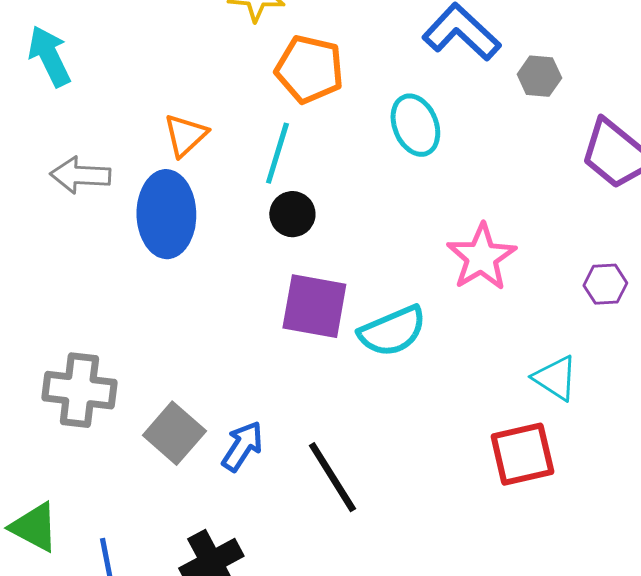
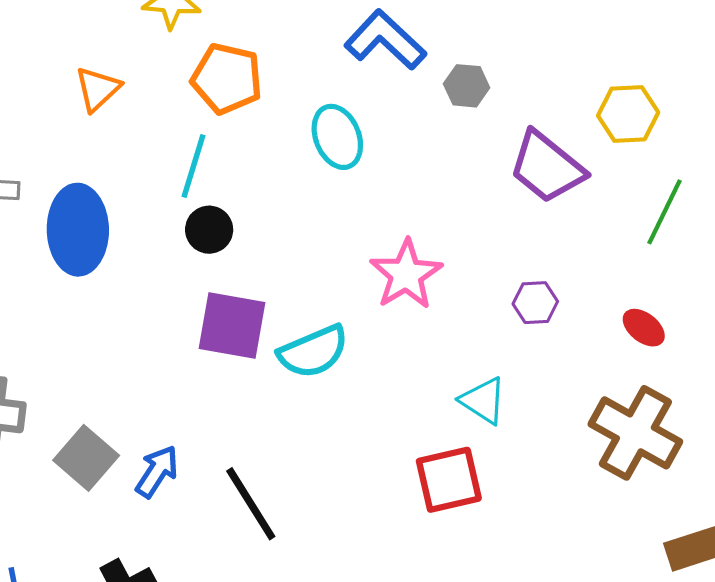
orange triangle: (185, 135) -> (98, 89), moved

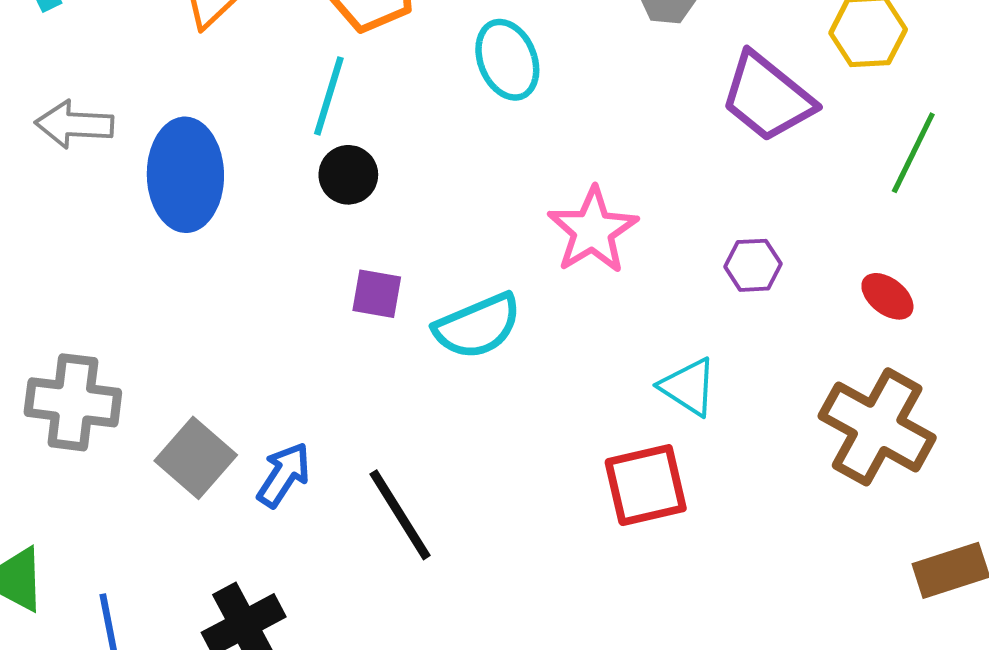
purple square: (232, 326) -> (377, 294), size x0.6

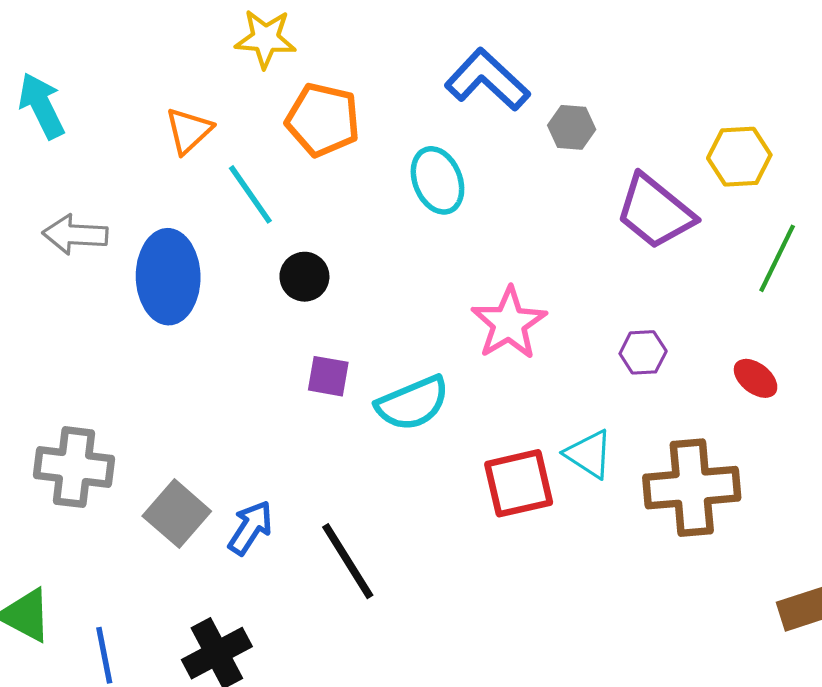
cyan line: (329, 96) -> (250, 194), moved, turned -52
brown cross: (877, 427) -> (692, 488), moved, turned -34
red square: (646, 485) -> (519, 483), moved

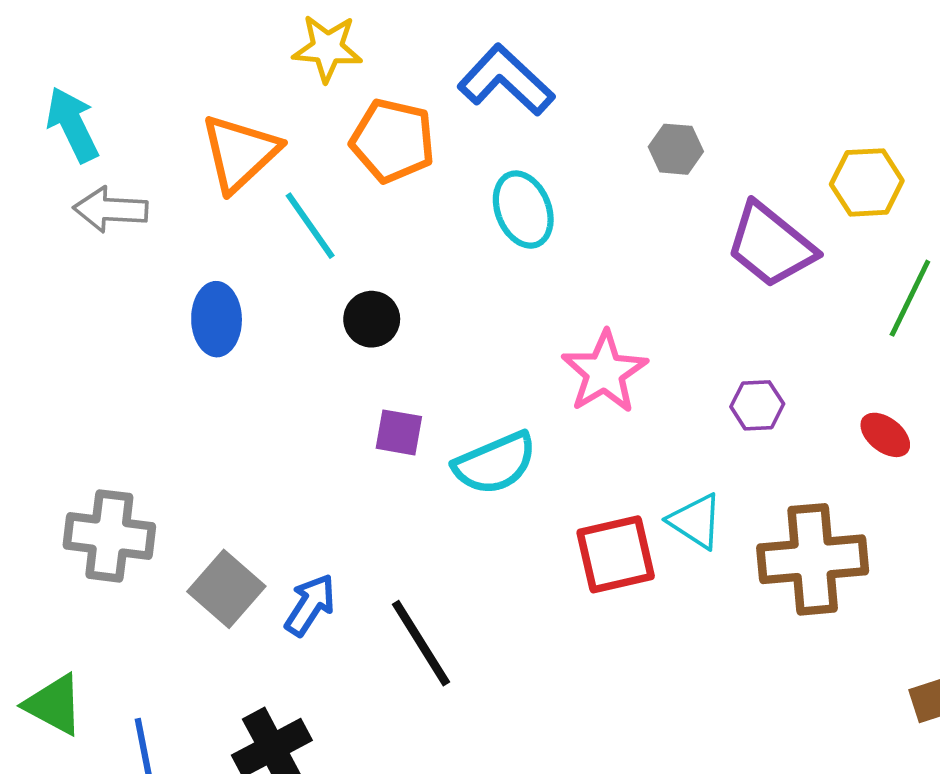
blue L-shape: (487, 80) -> (506, 80), moved
orange triangle: (189, 131) -> (240, 153), size x1.5
gray arrow: (75, 234) -> (111, 210), moved
blue ellipse: (168, 277) -> (217, 319), size x0.7

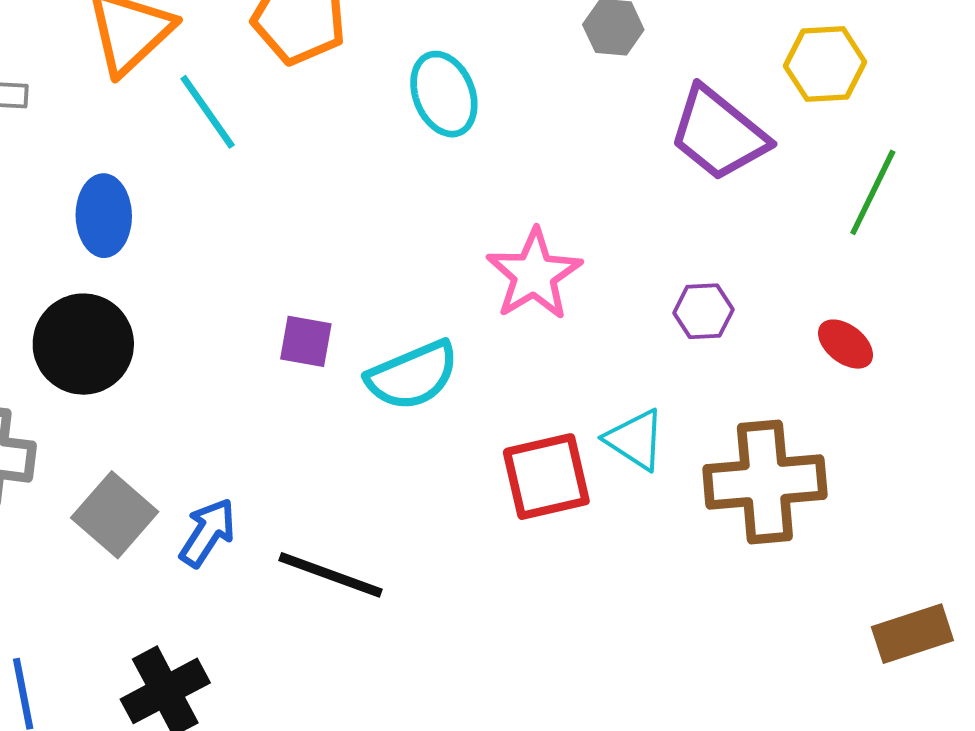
black circle: (372, 319) -> (83, 344), moved, size x1.6
black line: (421, 643) -> (331, 575), turned -38

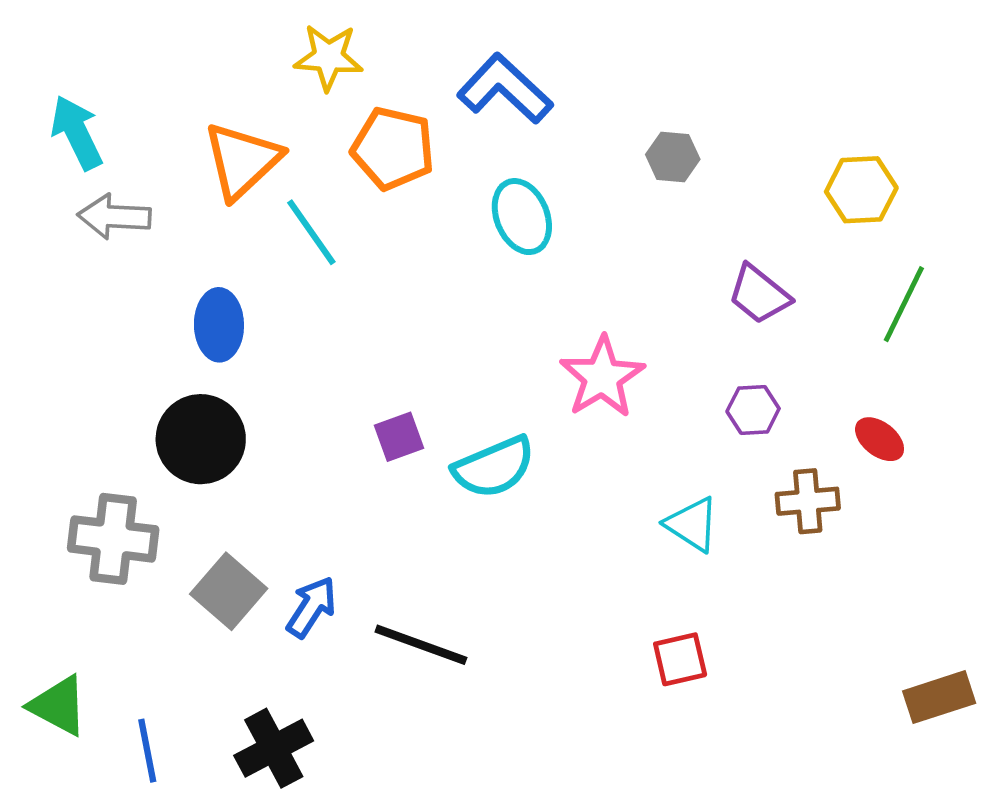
purple trapezoid: (718, 134) -> (759, 294), moved, size x0.7
purple square: (306, 341) -> (399, 437), turned -30
red square: (546, 477) -> (680, 659), moved, size x0.7
brown cross: (765, 482) -> (808, 501), moved, size x0.6

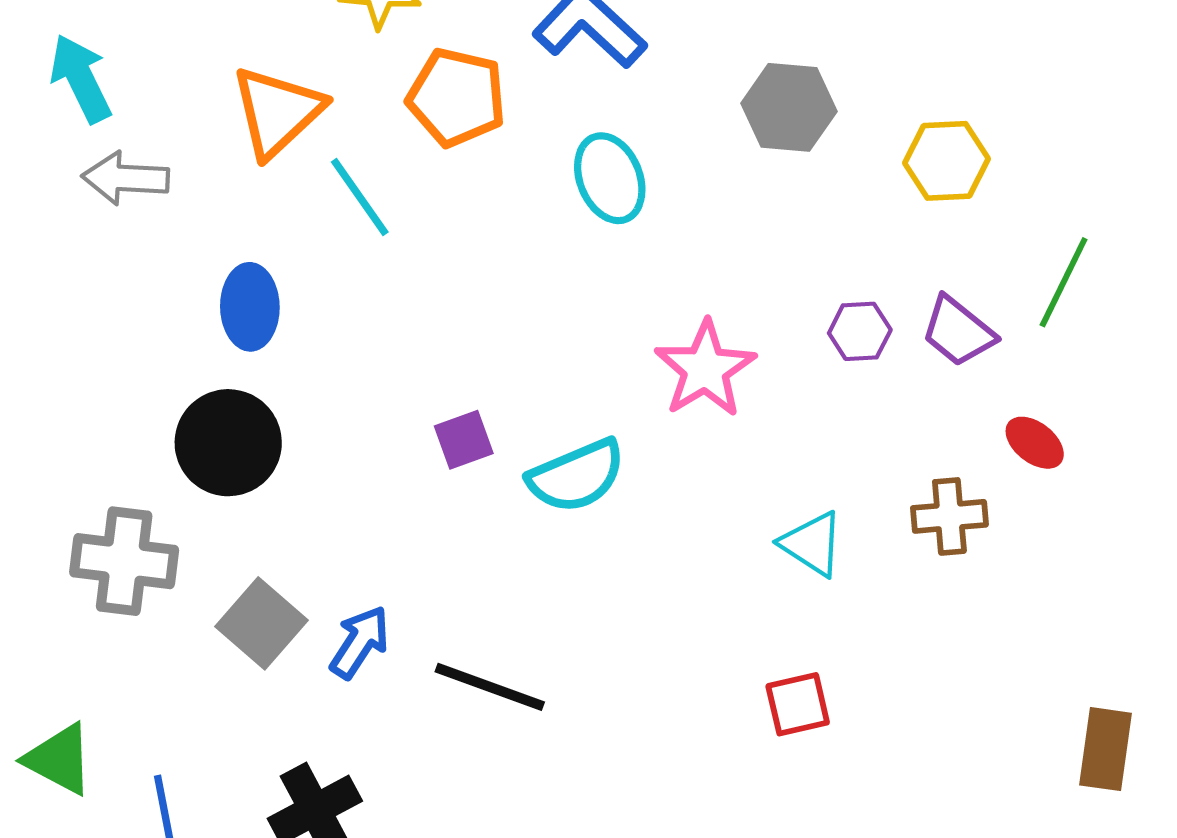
gray hexagon: (673, 157) -> (789, 107), size x1.5
yellow hexagon: (861, 190) -> (947, 161), moved
purple trapezoid: (759, 294) -> (958, 331), moved
purple hexagon: (753, 410) -> (860, 331), moved
brown rectangle: (939, 697) -> (1105, 749), turned -64

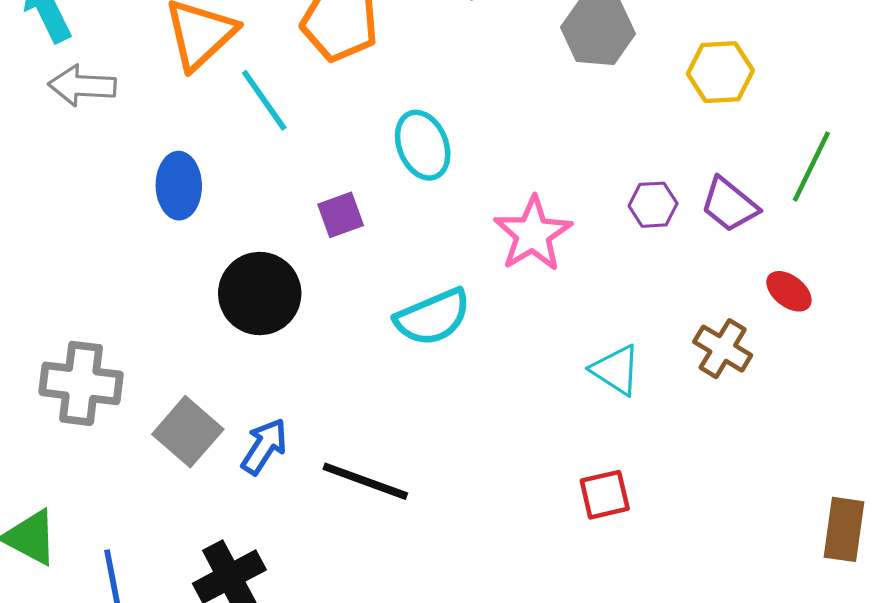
cyan ellipse: (610, 178) -> (423, 145), moved
purple square: (464, 440) -> (341, 215), moved
black circle: (228, 443) -> (260, 293), moved
brown cross: (949, 516) -> (723, 349), turned 36

